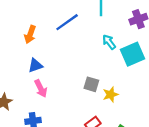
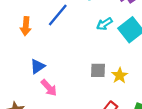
orange arrow: (30, 34) -> (26, 26), moved
cyan arrow: (109, 42) -> (104, 24), turned -70

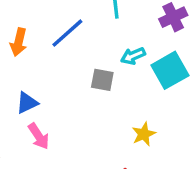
gray square: (98, 70) -> (102, 80), moved

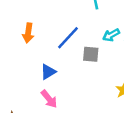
blue line: (67, 33) -> (68, 38), moved
blue triangle: (27, 103) -> (48, 72), moved

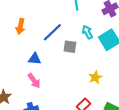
cyan arrow: (111, 35) -> (87, 32), turned 88
blue triangle: (48, 72) -> (35, 59), turned 32

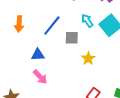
yellow star: (95, 77) -> (88, 58), moved

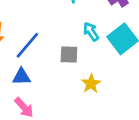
blue line: (52, 26) -> (27, 45), moved

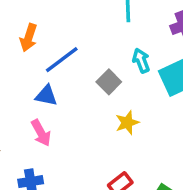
gray square: (69, 55) -> (109, 82), turned 30

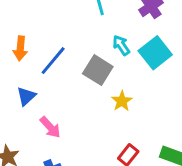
gray square: (109, 82) -> (98, 70), size x1.4
blue triangle: (46, 96) -> (26, 96), moved, turned -40

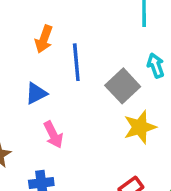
blue line: (53, 61) -> (76, 62), turned -60
yellow star: (122, 101) -> (140, 127), size x1.4

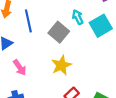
yellow star: (140, 127) -> (61, 65), moved

